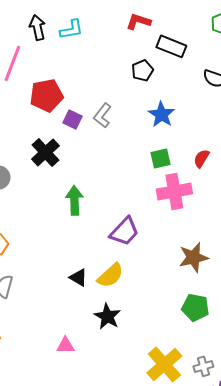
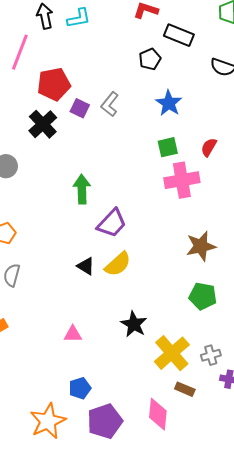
black cross: (45, 152) -> (43, 124), moved
purple trapezoid: (124, 231) -> (112, 223), moved
black star: (107, 316) -> (134, 324), moved

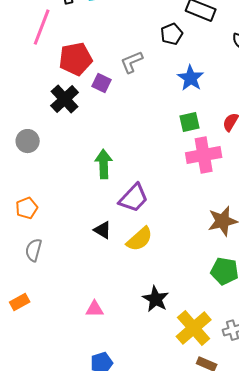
gray L-shape: (110, 104) -> (132, 62), moved, turned 30
black triangle: (86, 266) -> (103, 230), moved

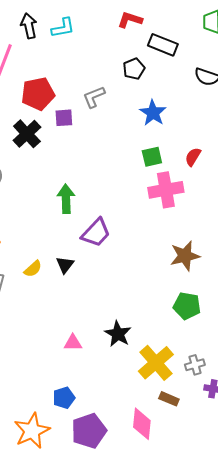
purple square: (102, 83) -> (64, 118), turned -30
black triangle: (103, 230) -> (65, 265), turned 36
yellow semicircle: (140, 239) -> (33, 269), moved, size x0.7
pink triangle: (95, 309) -> (73, 343), moved

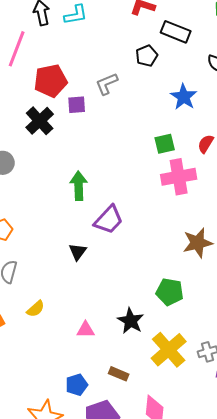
blue star: (153, 113) -> (184, 97), moved
yellow semicircle: (33, 269) -> (36, 309), moved
green pentagon: (187, 306) -> (170, 292), moved
brown rectangle: (169, 399) -> (119, 374), moved

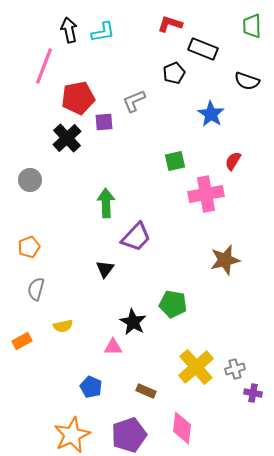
green square: (165, 144) -> (175, 161), moved
green pentagon: (170, 292) -> (173, 304), moved
yellow semicircle: (36, 309) -> (63, 326), turned 30
black star: (131, 321) -> (133, 322), moved
blue pentagon: (77, 385) -> (91, 387), moved, turned -30

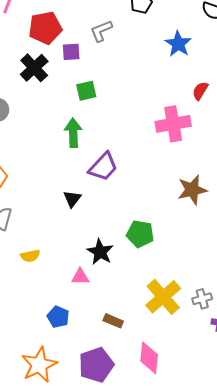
green square: (175, 161) -> (86, 91), moved

